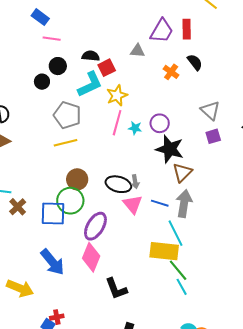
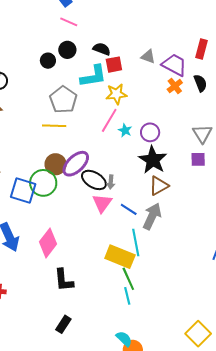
purple trapezoid: (162, 31) -> (174, 65), moved, turned -108
purple ellipse: (95, 226) -> (76, 164), moved

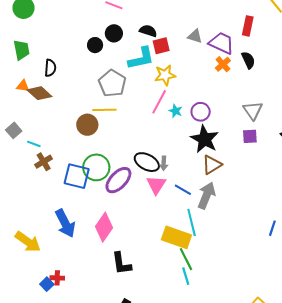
brown circle: (56, 164) -> (87, 125), moved
purple ellipse: (76, 164) -> (118, 180), moved

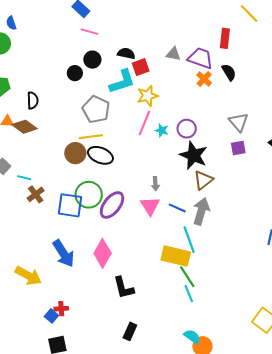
black ellipse: (147, 162) -> (100, 155), moved

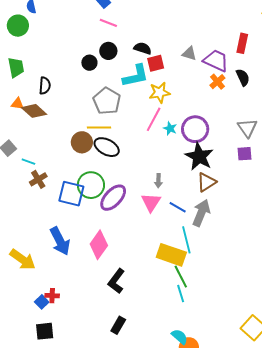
purple circle: (187, 129) -> (195, 129), size x1.4
black L-shape: (124, 288) -> (116, 281), turned 45

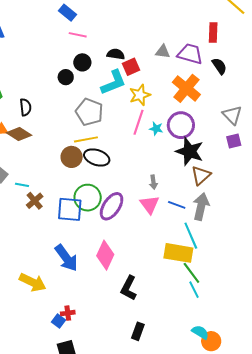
orange cross: (217, 82) -> (186, 88), moved, size x1.8

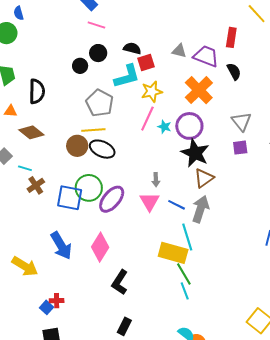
black semicircle: (25, 107) -> (37, 91), size x1.4
brown diamond: (19, 134) -> (31, 132), moved

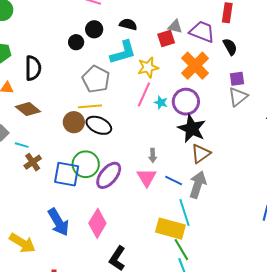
red square: (146, 63) -> (166, 39), moved
gray triangle: (241, 122) -> (238, 97), turned 30
purple square: (240, 148) -> (237, 79), moved

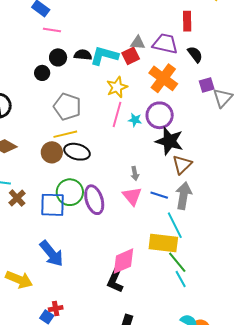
black semicircle: (128, 24) -> (83, 55), moved
cyan L-shape: (123, 52) -> (104, 56), moved, turned -140
gray triangle: (238, 97) -> (223, 98), moved
purple ellipse: (109, 175) -> (94, 200), turned -48
pink diamond: (97, 223) -> (123, 261), moved, turned 44

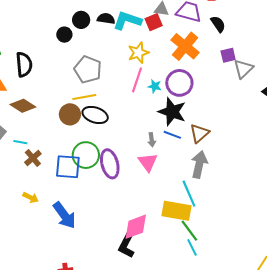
black star: (169, 141) -> (172, 112), moved
blue line: (159, 195) -> (172, 135), moved
yellow arrow: (19, 280) -> (31, 197), moved, size x0.6

